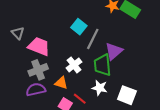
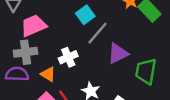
pink trapezoid: (39, 46) -> (34, 26), turned -60
green trapezoid: (102, 65) -> (146, 71), moved

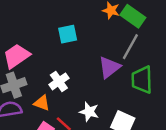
cyan square: (85, 15) -> (68, 34), turned 36
gray line: (97, 33) -> (130, 47), moved

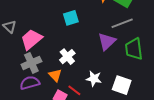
gray line: (130, 47) -> (122, 23), turned 45
orange triangle: (42, 103) -> (55, 75), turned 32

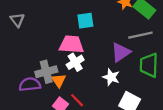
pink trapezoid: (31, 39) -> (71, 44), moved, turned 35
gray cross: (31, 63) -> (46, 72), moved
white star: (94, 79) -> (111, 77), moved

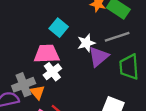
cyan square: (85, 21) -> (59, 28), turned -36
white star: (111, 77) -> (86, 43), moved, turned -30

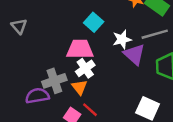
purple triangle: (99, 57) -> (134, 54), turned -40
orange triangle: (37, 92) -> (79, 87), moved

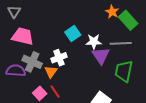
cyan square: (94, 22) -> (73, 33), moved
pink trapezoid: (80, 49) -> (23, 36), moved
gray cross: (54, 81) -> (32, 62), turned 30

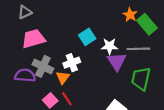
gray triangle: (14, 12) -> (25, 12), turned 32
pink trapezoid: (23, 36) -> (33, 39), turned -30

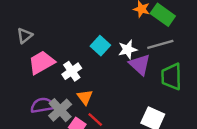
white cross: (72, 63) -> (72, 71), moved
gray cross: (43, 66) -> (60, 110), moved, turned 36

